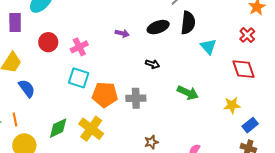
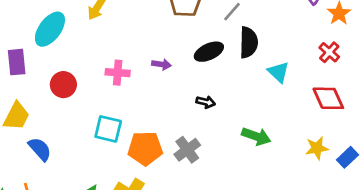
pink cross: (79, 47) -> (118, 73), moved, turned 36
gray cross: (136, 98) -> (187, 150), turned -30
blue rectangle: (250, 125) -> (347, 157), moved

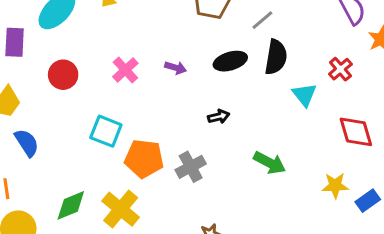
red cross: (329, 52) -> (340, 69), moved
pink cross: (118, 73) -> (125, 70), turned 35
black arrow: (206, 102) -> (219, 117), turned -36

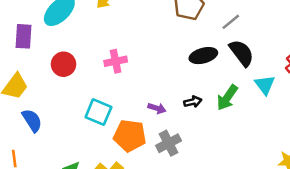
black semicircle: (276, 57) -> (242, 53), turned -48
purple arrow: (175, 68) -> (157, 108), moved
pink cross: (125, 70) -> (116, 61), turned 30
green arrow: (270, 163) -> (227, 98), moved, turned 96

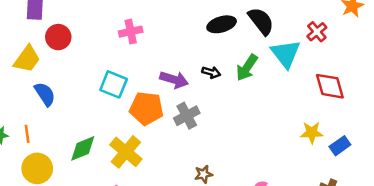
red circle: (64, 64) -> (58, 37), moved
cyan triangle: (265, 85) -> (286, 54), size x1.4
black arrow: (193, 102) -> (211, 72), turned 30
purple arrow: (157, 108) -> (174, 80), size x1.5

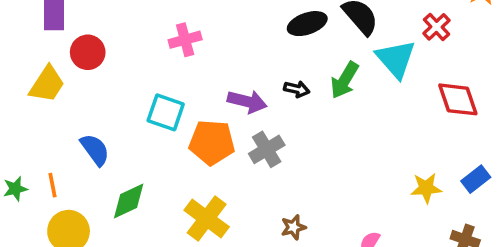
blue semicircle: (45, 94) -> (95, 150), moved
yellow star: (312, 132) -> (426, 188), moved
yellow cross: (126, 152) -> (207, 219), moved

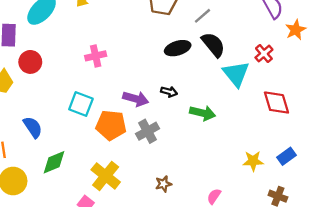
green arrow: (345, 80) -> (203, 113), moved, turned -110

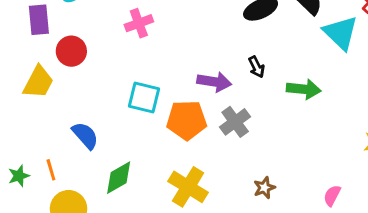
pink cross: (96, 56) -> (139, 23), moved
black arrow: (169, 92) -> (257, 67), turned 56

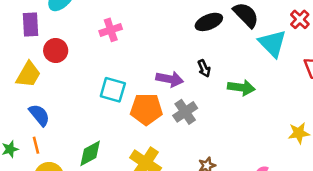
blue semicircle: (85, 135) -> (39, 115), moved

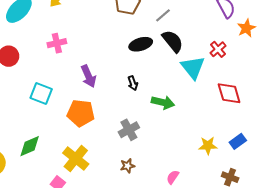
purple arrow: (170, 79) -> (89, 76), moved, turned 50
cyan square: (113, 90) -> (41, 93), moved
gray cross: (185, 112) -> (129, 130), moved

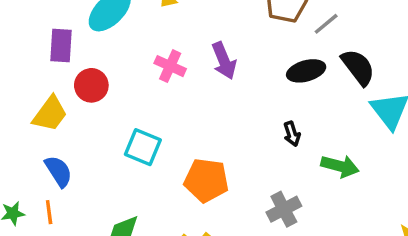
gray line: (163, 15) -> (326, 24), moved
pink cross: (57, 43) -> (170, 66), turned 36
purple arrow: (89, 76) -> (224, 61), moved

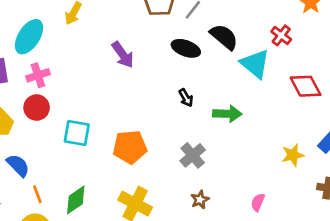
pink cross: (170, 66) -> (38, 75), moved, turned -30
black ellipse: (306, 71) -> (186, 48), turned 48
red circle: (91, 85) -> (37, 108), moved
orange line: (49, 212) -> (37, 194), moved

